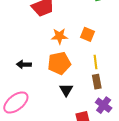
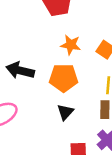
black arrow: (24, 65) -> (20, 70), size x1.5

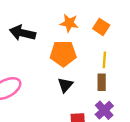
black arrow: (20, 70) -> (22, 33), moved

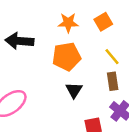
orange square: (101, 27) -> (103, 22), turned 35
yellow line: (104, 60) -> (112, 57), turned -35

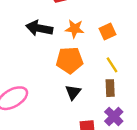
black arrow: (19, 41) -> (39, 28), moved

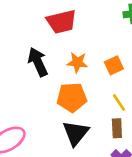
black arrow: (39, 28) -> (38, 62), turned 55
black triangle: (73, 92) -> (76, 133), size x1.5

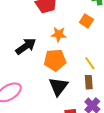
black arrow: (38, 62) -> (26, 46), moved, turned 80
orange square: (114, 65) -> (86, 21), moved, turned -32

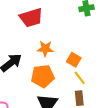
orange square: (86, 21) -> (74, 60), moved

